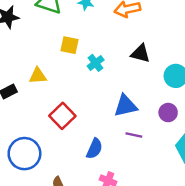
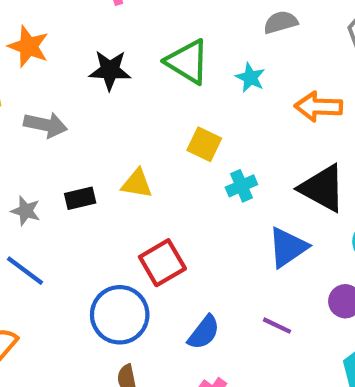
black triangle: (140, 53) -> (322, 188), size x1.4
blue triangle: (126, 106) -> (288, 247), moved, turned -35
blue circle: (24, 154) -> (120, 315), moved

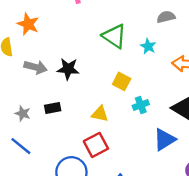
black star: (110, 70) -> (68, 69), moved
yellow triangle: (137, 184) -> (100, 114), moved

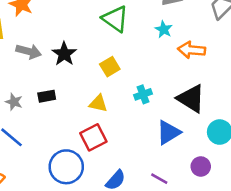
cyan star: (148, 46) -> (164, 29), moved
black star: (68, 69) -> (64, 54), turned 30
yellow square: (122, 81) -> (110, 67), moved, turned 30

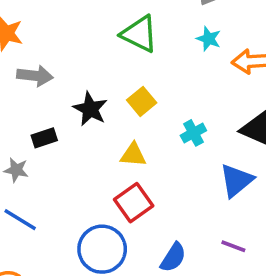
gray arrow: (29, 51) -> (35, 76), moved
black star: (64, 54) -> (90, 109), moved
black rectangle: (47, 96) -> (44, 138), moved

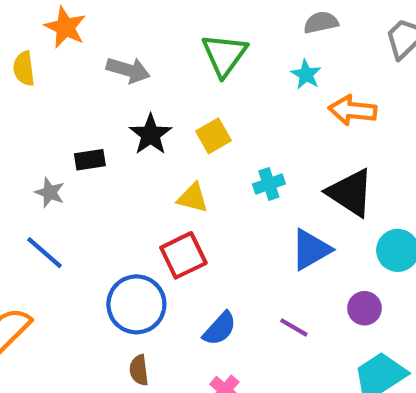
green triangle: (139, 34) -> (224, 55), turned 30
gray arrow: (35, 76) -> (128, 70), moved

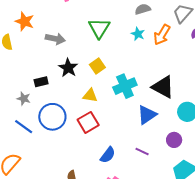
orange arrow: (353, 110) -> (162, 35), moved, turned -60
cyan cross: (269, 184) -> (125, 86), size x1.6
blue circle: (136, 304) -> (52, 117), moved

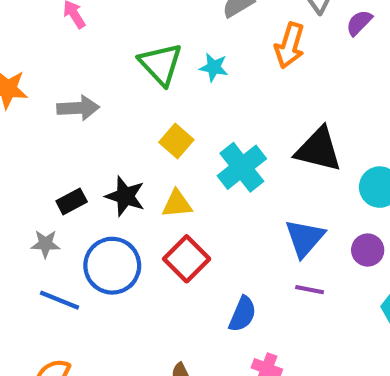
cyan star: (138, 34) -> (214, 67), moved
black star: (68, 68) -> (125, 196), moved
blue triangle: (147, 115) -> (305, 238), moved

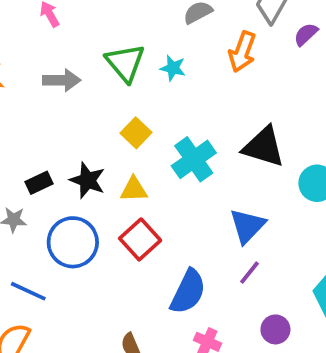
gray arrow: (78, 108) -> (62, 80), moved
purple circle: (368, 250) -> (275, 329), moved
purple line: (310, 290) -> (249, 273), turned -65
blue line: (60, 300) -> (28, 291), moved
blue semicircle: (243, 314) -> (188, 292), size x1.4

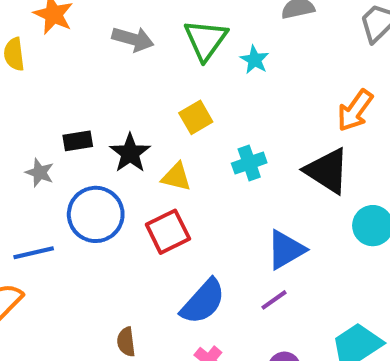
orange arrow: (242, 52) -> (355, 111), moved
cyan cross: (194, 159) -> (249, 163), size x0.7
blue line: (28, 291) -> (34, 253), turned -54

